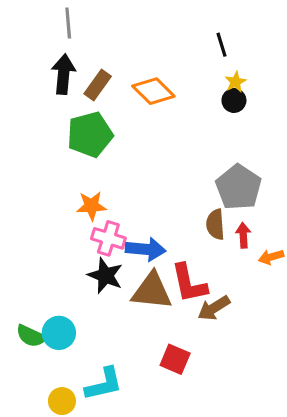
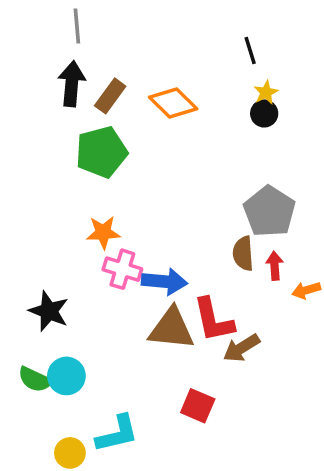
black star: (105, 276) -> (49, 311), moved

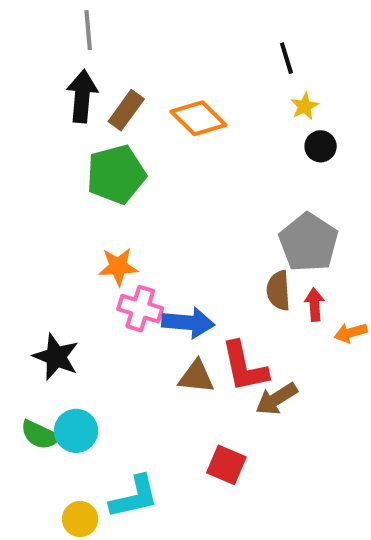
black circle: (264, 113) -> (321, 146), moved
brown triangle: (171, 329) -> (196, 377), size x0.7

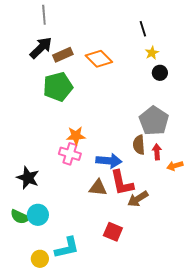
black arrow: (82, 96) -> (41, 48), turned 40
brown rectangle: (126, 110) -> (63, 55), turned 30
orange star: (118, 267) -> (76, 136), moved
blue arrow: (188, 323) -> (109, 161), moved

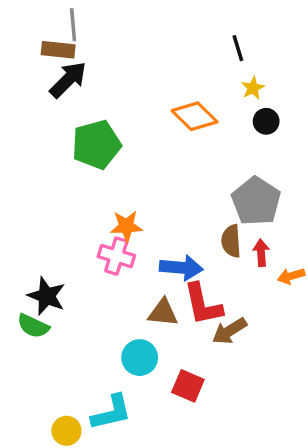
brown rectangle: (63, 55) -> (58, 50), moved, turned 30
orange diamond: (99, 59) -> (195, 116), moved
cyan circle: (38, 215) -> (140, 358), moved
green semicircle: (20, 217) -> (33, 326), moved

